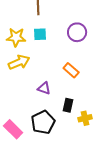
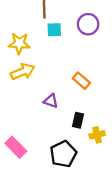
purple circle: (77, 32) -> (88, 24), moved
cyan square: (40, 34) -> (54, 30), moved
black pentagon: (43, 122) -> (63, 154), moved

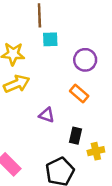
purple circle: (88, 24) -> (85, 60), moved

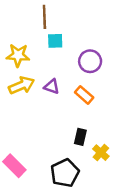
purple triangle: (47, 115) -> (52, 86), moved
yellow cross: (96, 151) -> (101, 153), turned -35

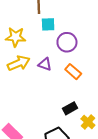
purple circle: (90, 61) -> (67, 42), moved
black rectangle: (80, 137) -> (70, 108), turned 48

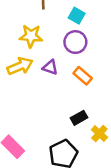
cyan square: (48, 24) -> (77, 16), moved, turned 32
yellow star: (16, 37) -> (31, 36), moved

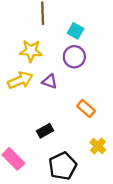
orange rectangle: (83, 76) -> (86, 108), moved
black rectangle: (79, 118) -> (45, 131), moved

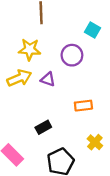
cyan square: (76, 31) -> (93, 30), moved
orange rectangle: (86, 108) -> (83, 106), turned -48

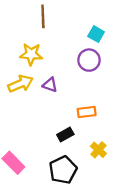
purple circle: (72, 55) -> (89, 60), moved
black rectangle: (43, 127) -> (65, 134), moved

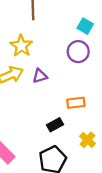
yellow star: (31, 54) -> (21, 46), turned 30
purple triangle: (50, 85) -> (40, 76), turned -35

